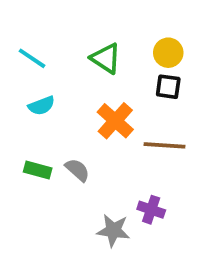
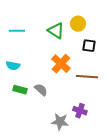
yellow circle: (168, 53) -> (78, 24), moved
cyan line: (32, 58) -> (17, 31), turned -35
cyan semicircle: (41, 106) -> (13, 66), moved, turned 32

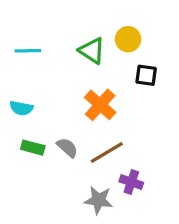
brown line: (87, 77) -> (107, 152), moved, turned -35

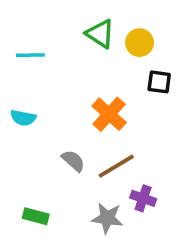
green triangle: (92, 51) -> (100, 34), moved
green rectangle: (33, 148) -> (36, 216), moved

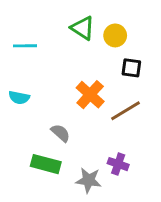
brown line: (116, 166) -> (126, 111), moved
green rectangle: (36, 216) -> (46, 164), moved, size x1.4

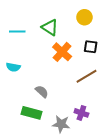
green triangle: (83, 28) -> (50, 27), moved
yellow circle: (115, 35) -> (84, 17), moved
orange cross: (90, 95) -> (62, 52), moved

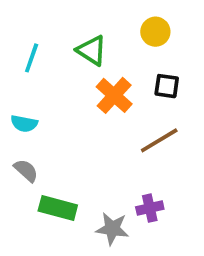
cyan line: (17, 31) -> (32, 58), turned -70
gray semicircle: (42, 92) -> (26, 170), moved
purple cross: (81, 113) -> (150, 208), turned -32

